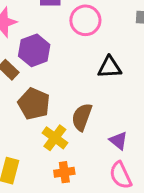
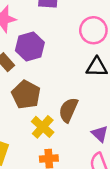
pink circle: (85, 20) -> (93, 30), moved

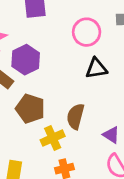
yellow cross: (43, 127) -> (53, 138), turned 35

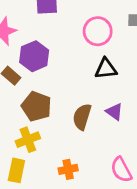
purple triangle: (111, 135) -> (114, 112), moved
yellow cross: (53, 138) -> (28, 140), moved

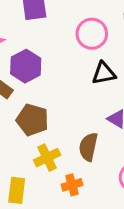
brown semicircle: (82, 117) -> (88, 147), moved
yellow cross: (28, 140) -> (47, 158), moved

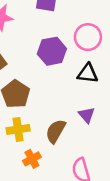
purple hexagon: (26, 66) -> (52, 51), moved
orange cross: (72, 185) -> (32, 159), turned -30

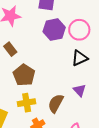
purple hexagon: (52, 51) -> (54, 30), moved
black triangle: (88, 73) -> (80, 58), turned -30

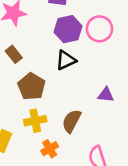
black triangle: (80, 58) -> (66, 60), moved
purple triangle: (80, 90) -> (106, 95), moved, turned -40

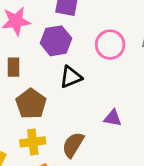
purple hexagon: (68, 29) -> (56, 41), moved
brown rectangle: (14, 54) -> (14, 67), turned 35

